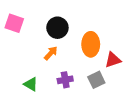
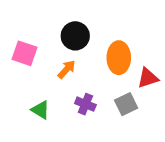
pink square: (14, 23) -> (24, 53), moved
purple cross: (65, 80) -> (85, 104), turned 32

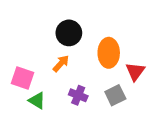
pink square: (24, 53) -> (22, 78), moved
red triangle: (148, 78) -> (135, 71), turned -36

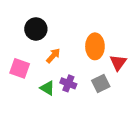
black circle: (69, 33) -> (36, 29), moved
green triangle: (37, 101) -> (47, 88), moved

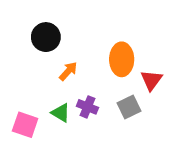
pink square: (20, 68) -> (25, 125), moved

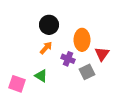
black circle: (46, 37) -> (49, 25), moved
purple cross: (87, 107) -> (68, 59), moved

